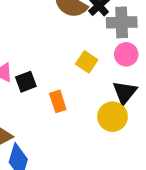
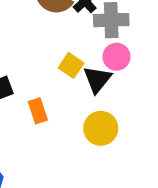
black triangle: (125, 92) -> (97, 79), moved

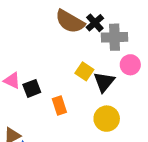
pink circle: (116, 57) -> (130, 65), moved

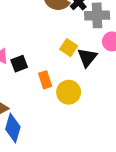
yellow circle: (107, 119) -> (69, 92), moved

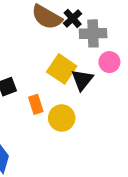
yellow square: (69, 48) -> (62, 69), size x1.5

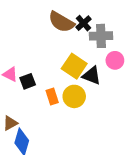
black triangle: (82, 80) -> (92, 75), turned -48
yellow circle: (62, 118) -> (74, 96), moved

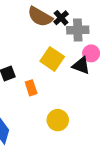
black triangle: (92, 75) -> (81, 66), moved
yellow circle: (74, 96) -> (58, 120), moved

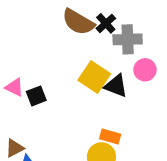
black triangle: (81, 66) -> (116, 86), moved
orange rectangle: (31, 88) -> (110, 137), moved, turned -56

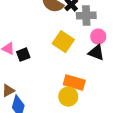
black triangle: (116, 86) -> (96, 53), moved
orange rectangle: (110, 137) -> (74, 83), size x1.5

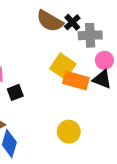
black square: (23, 55) -> (15, 92), moved
orange rectangle: (74, 83) -> (76, 81), moved

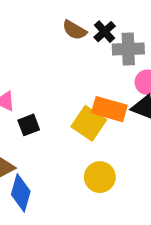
brown semicircle: (50, 21) -> (75, 30), size x0.7
yellow square: (63, 66) -> (89, 123), moved

